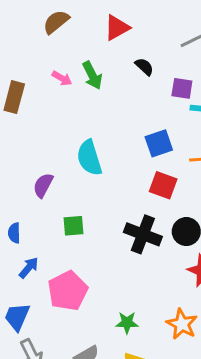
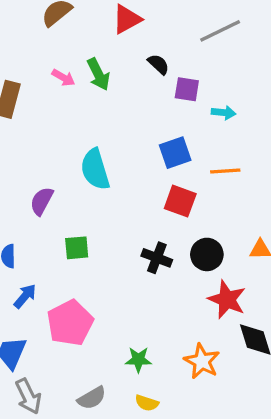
purple square: (182, 88) -> (187, 89), moved
black cross: (143, 234) -> (157, 258), size x0.7

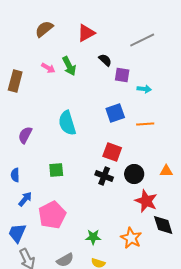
purple semicircle: (42, 201) -> (25, 135), moved
red square: (180, 201) -> (112, 152), moved

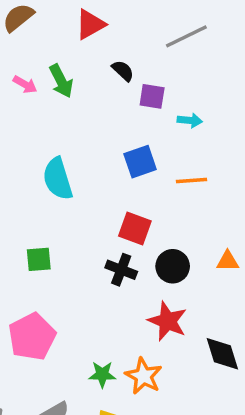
red star: (146, 201) -> (167, 321), moved
orange star: (131, 238) -> (143, 376), moved

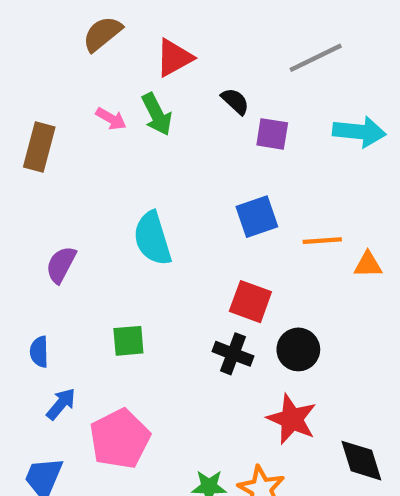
red triangle: (90, 24) -> (174, 58), moved
cyan arrow: (190, 120) -> (359, 132), moved, size x1.6
orange triangle: (228, 261) -> (368, 265), moved

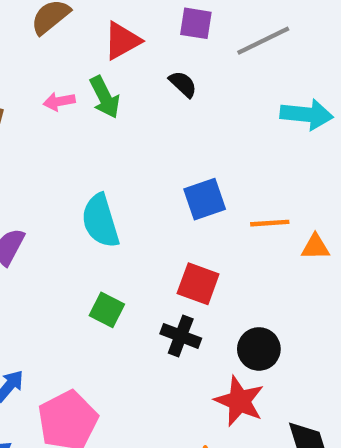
pink arrow: (111, 119) -> (59, 101), turned 140
purple square: (272, 134) -> (196, 23), moved
green square: (128, 341) -> (107, 310), moved, turned 32
black circle: (298, 349) -> (259, 349), moved

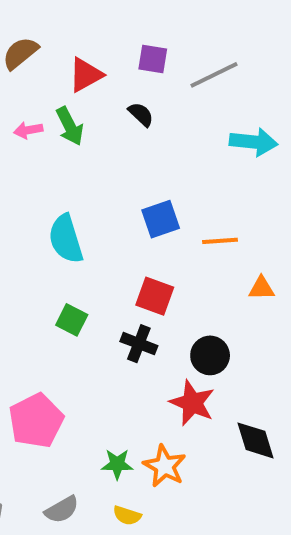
orange triangle: (315, 247) -> (261, 288), moved

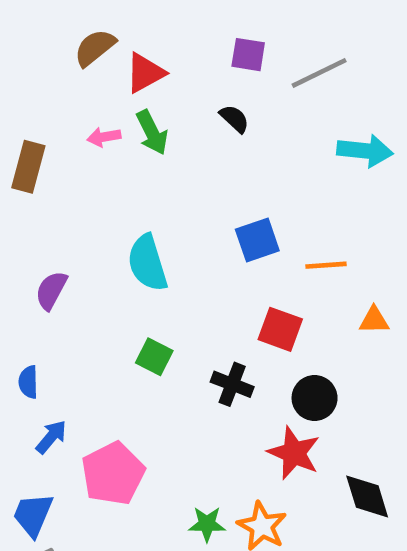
red triangle: (86, 75) -> (145, 73), moved
red square: (155, 296) -> (280, 329), moved

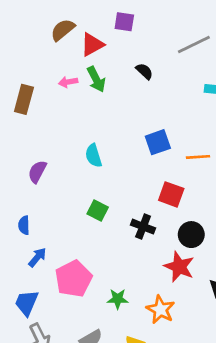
purple square: (248, 55) -> (124, 22), moved
cyan semicircle: (147, 263) -> (94, 156), size x0.7
green star: (207, 524) -> (118, 299), moved

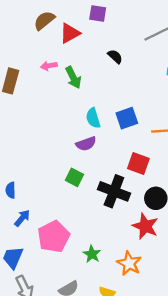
green arrow: (96, 79) -> (73, 77), moved
cyan semicircle: (94, 156) -> (93, 118), moved
purple semicircle: (37, 172) -> (86, 144), moved, turned -138
black cross: (143, 227) -> (114, 191), size x1.5
green star: (118, 299) -> (92, 254), turned 30

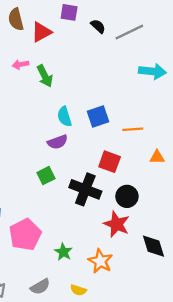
brown semicircle: (44, 20) -> (16, 19), turned -65
black semicircle: (115, 57) -> (98, 26), moved
green square: (74, 177) -> (46, 176), turned 36

